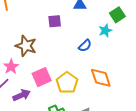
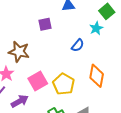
orange diamond: (101, 78) -> (97, 76), turned 35

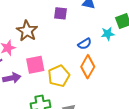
orange diamond: (97, 76) -> (88, 67), moved

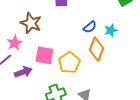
cyan star: (108, 34) -> (111, 30), moved
pink square: (35, 65) -> (44, 55), turned 30

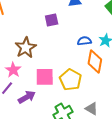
brown star: (31, 23) -> (26, 48), turned 30
blue semicircle: (90, 27) -> (84, 41), turned -136

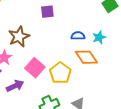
orange diamond: (95, 61) -> (86, 57), turned -50
pink square: (45, 77) -> (35, 68), turned 36

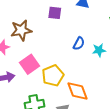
blue semicircle: (78, 36) -> (79, 43), turned 104
orange diamond: (86, 57) -> (78, 91), moved

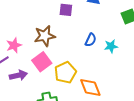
brown star: (21, 30) -> (45, 36), moved

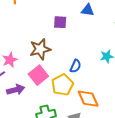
blue semicircle: (91, 40) -> (76, 66), moved

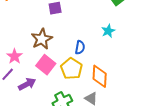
orange diamond: (88, 99) -> (100, 76), turned 40

